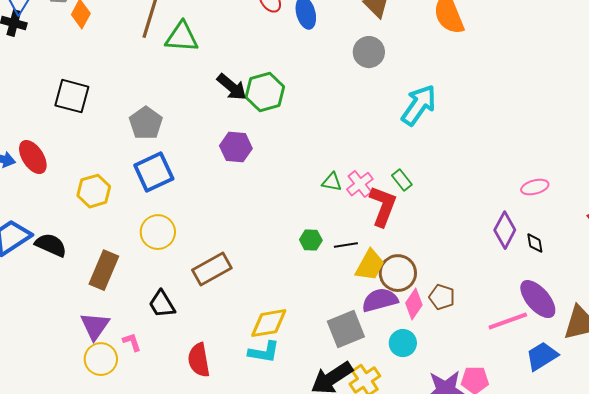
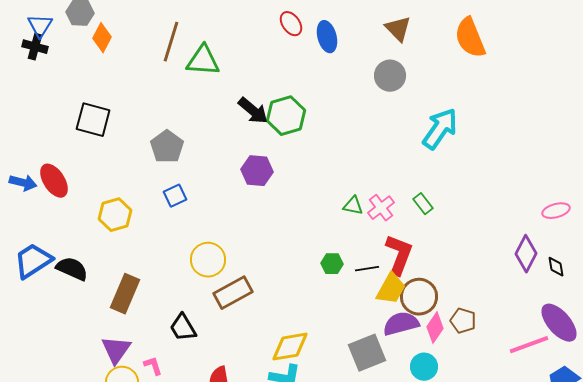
blue square: (154, 172) -> (175, 196), size x0.6
red L-shape: (383, 206) -> (399, 255), moved
yellow circle: (158, 232) -> (208, 260), moved

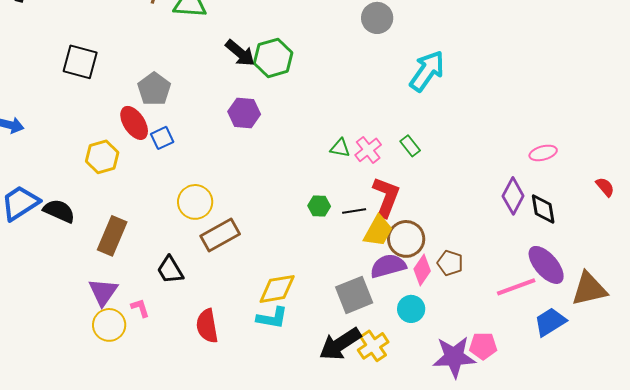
red ellipse: (54, 181) -> (134, 123), moved
black diamond: (556, 267) -> (543, 209), size x1.5

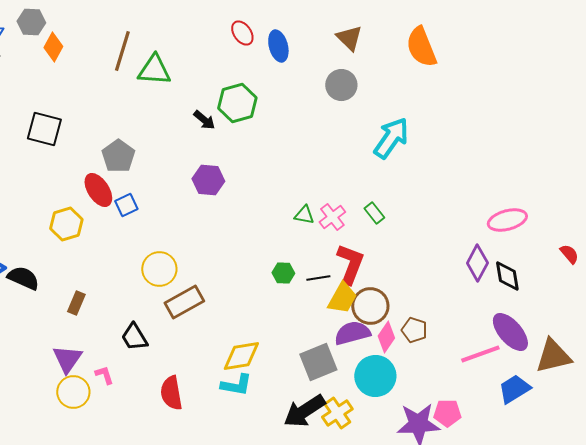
black arrow: (240, 53) -> (204, 120), size x0.7
green hexagon: (273, 58) -> (237, 103), moved
pink ellipse: (543, 153) -> (507, 220), size x1.4
brown rectangle: (112, 236) -> (76, 303), size x0.6
cyan circle: (411, 309) -> (375, 376), size x1.5

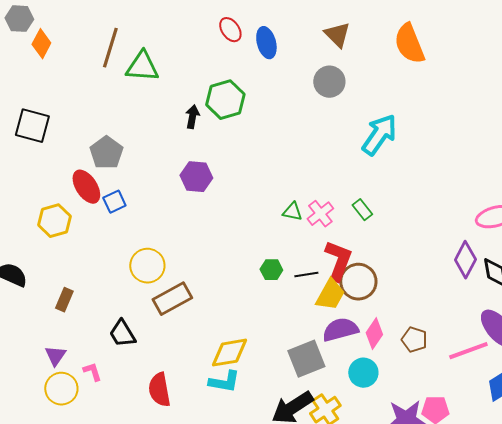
black arrow: (204, 120) -> (192, 117), turned -120
brown circle: (370, 306) -> (358, 282), moved
brown pentagon: (414, 330) -> (414, 340), moved
purple triangle: (67, 359) -> (55, 356), size x0.7
cyan circle: (375, 376) -> (363, 373), size x0.7

